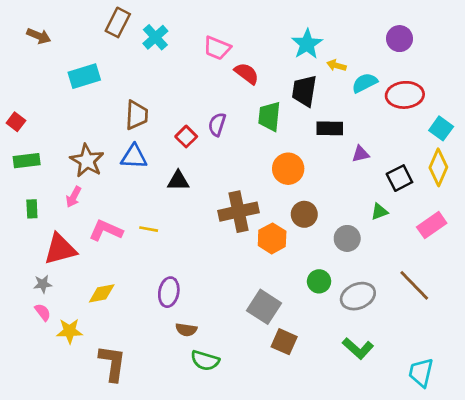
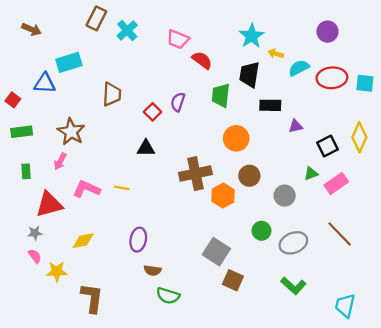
cyan square: (441, 128) -> (365, 83), moved, turned -30
blue triangle: (134, 157) -> (45, 83), moved
pink rectangle: (432, 225) -> (336, 183), moved

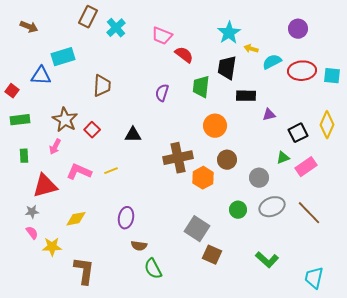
red square: (153, 112) -> (92, 130), moved
yellow line: (122, 188) -> (111, 171), turned -32
gray ellipse: (293, 243) -> (272, 207), moved
green semicircle: (168, 296) -> (153, 269), turned 45

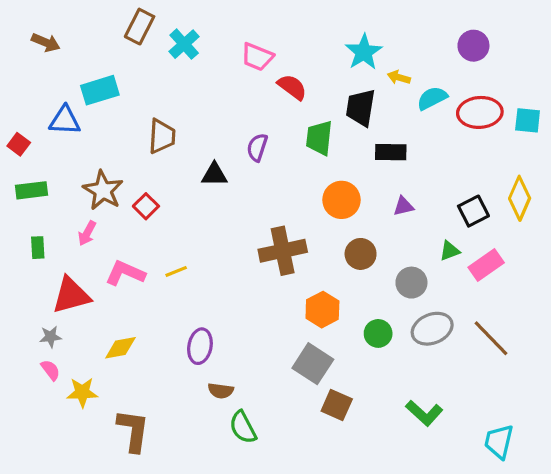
purple triangle: (269, 115) -> (404, 206), moved
black triangle: (133, 135) -> (214, 174), moved
orange hexagon: (203, 178) -> (322, 310), moved

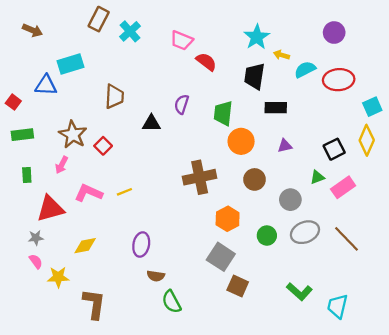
cyan square: (528, 120) -> (372, 107), moved, turned -30
green trapezoid: (319, 138) -> (223, 113), moved
cyan trapezoid: (499, 442) -> (338, 306), moved

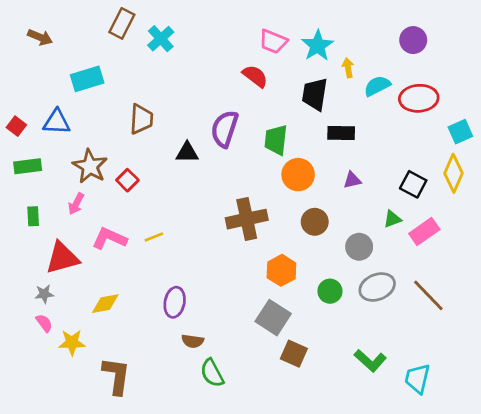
pink trapezoid: (182, 40) -> (273, 41), moved
yellow arrow: (281, 55) -> (348, 68), turned 64
blue triangle: (46, 85) -> (57, 122), moved
purple semicircle: (182, 104) -> (225, 129), size x1.5
black square: (334, 149) -> (413, 184), turned -35

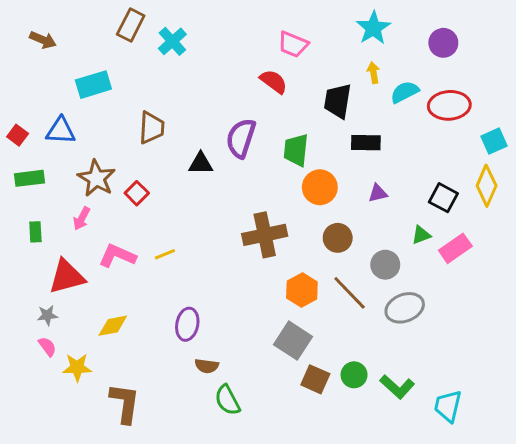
cyan star: (317, 46) -> (373, 28), moved
green circle: (330, 291) -> (354, 375), moved
brown line: (428, 295) -> (350, 293), moved

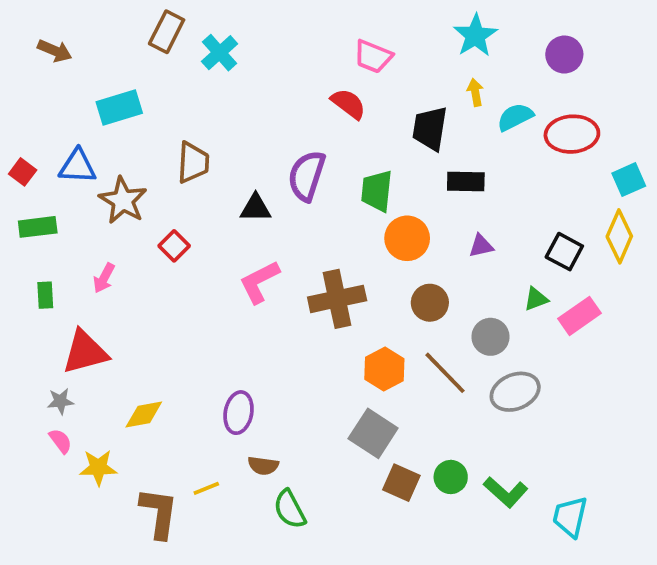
brown star: (96, 178) -> (123, 200), moved
yellow line: (165, 254) -> (206, 488), moved
pink L-shape: (117, 256) -> (259, 282), moved, turned -51

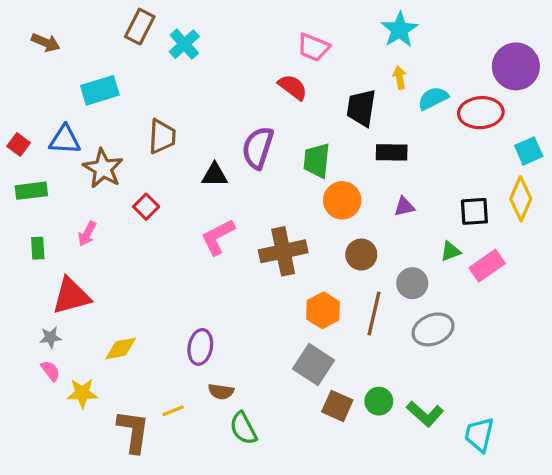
purple circle: (564, 55) -> (516, 66), moved, size x1.5
black square: (564, 252) -> (474, 211), turned -32
brown line: (445, 373) -> (374, 313), turned 57

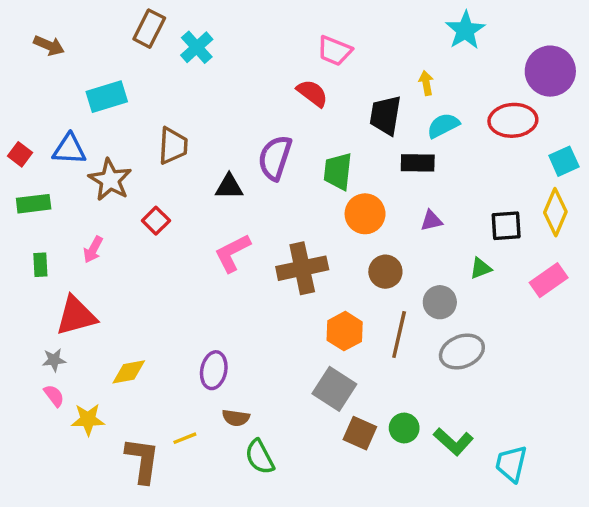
cyan star: (400, 30) -> (465, 30), moved
cyan semicircle: (433, 98) -> (443, 125), moved
pink rectangle: (487, 266) -> (549, 280), moved

